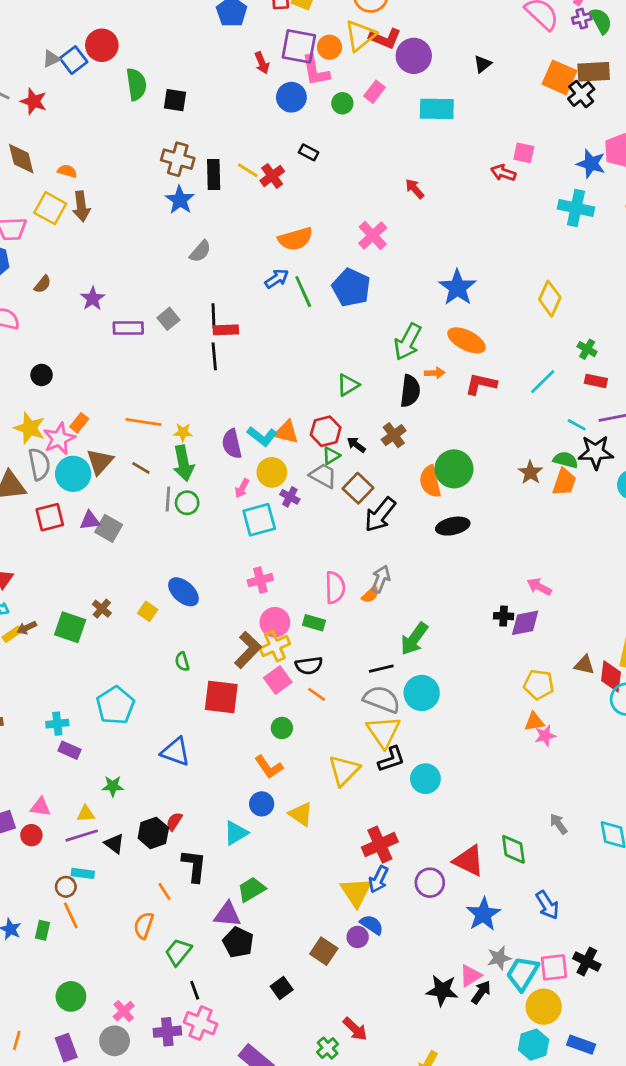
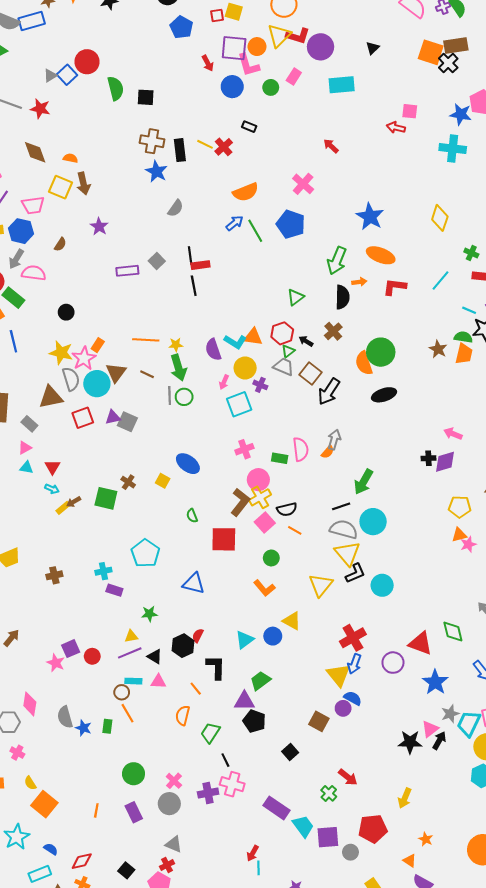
purple star: (93, 299) -> (99, 226), moved
green rectangle: (314, 623) -> (280, 458), moved
blue circle: (262, 804) -> (273, 636), moved
pink triangle: (40, 807) -> (158, 682), moved

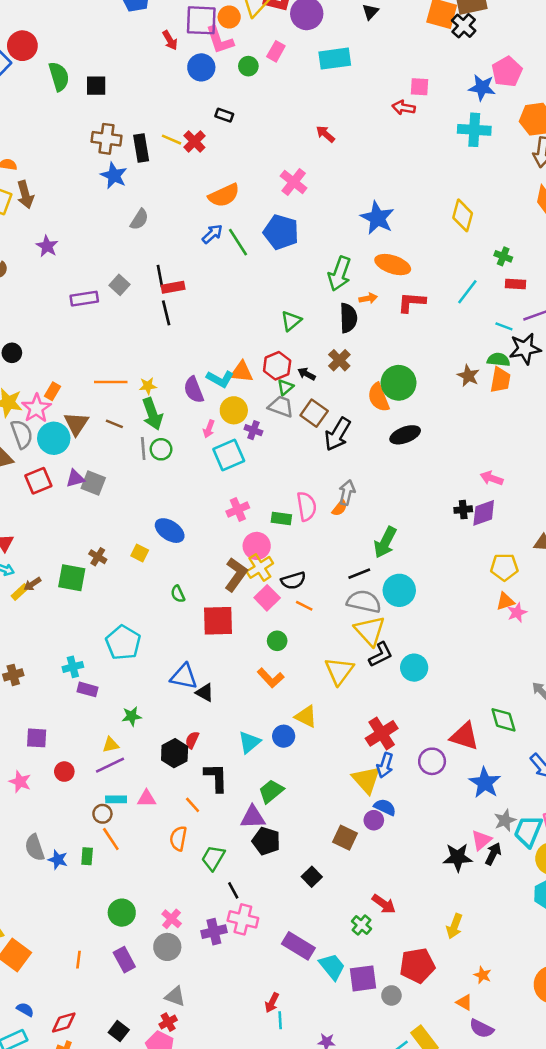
purple square: (71, 649) -> (37, 738), moved, turned 30
black triangle: (155, 657) -> (205, 693), moved

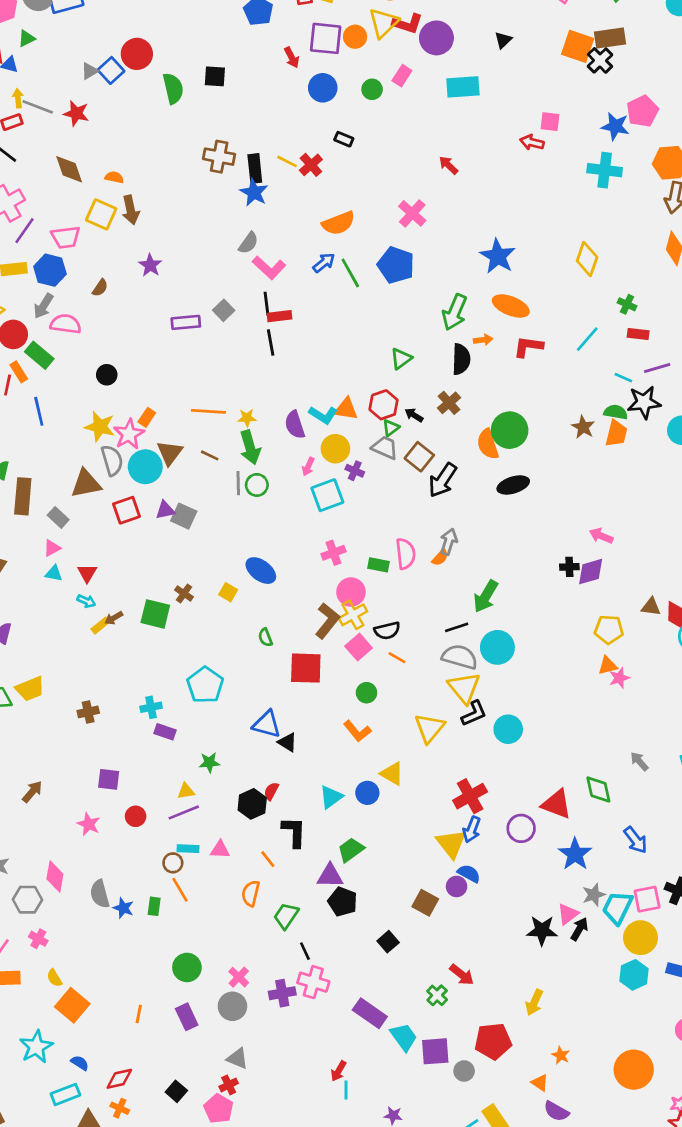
pink L-shape: (220, 40) -> (269, 268), moved, turned -32
black square: (96, 86) -> (215, 76), moved
blue star: (114, 176) -> (254, 192), moved

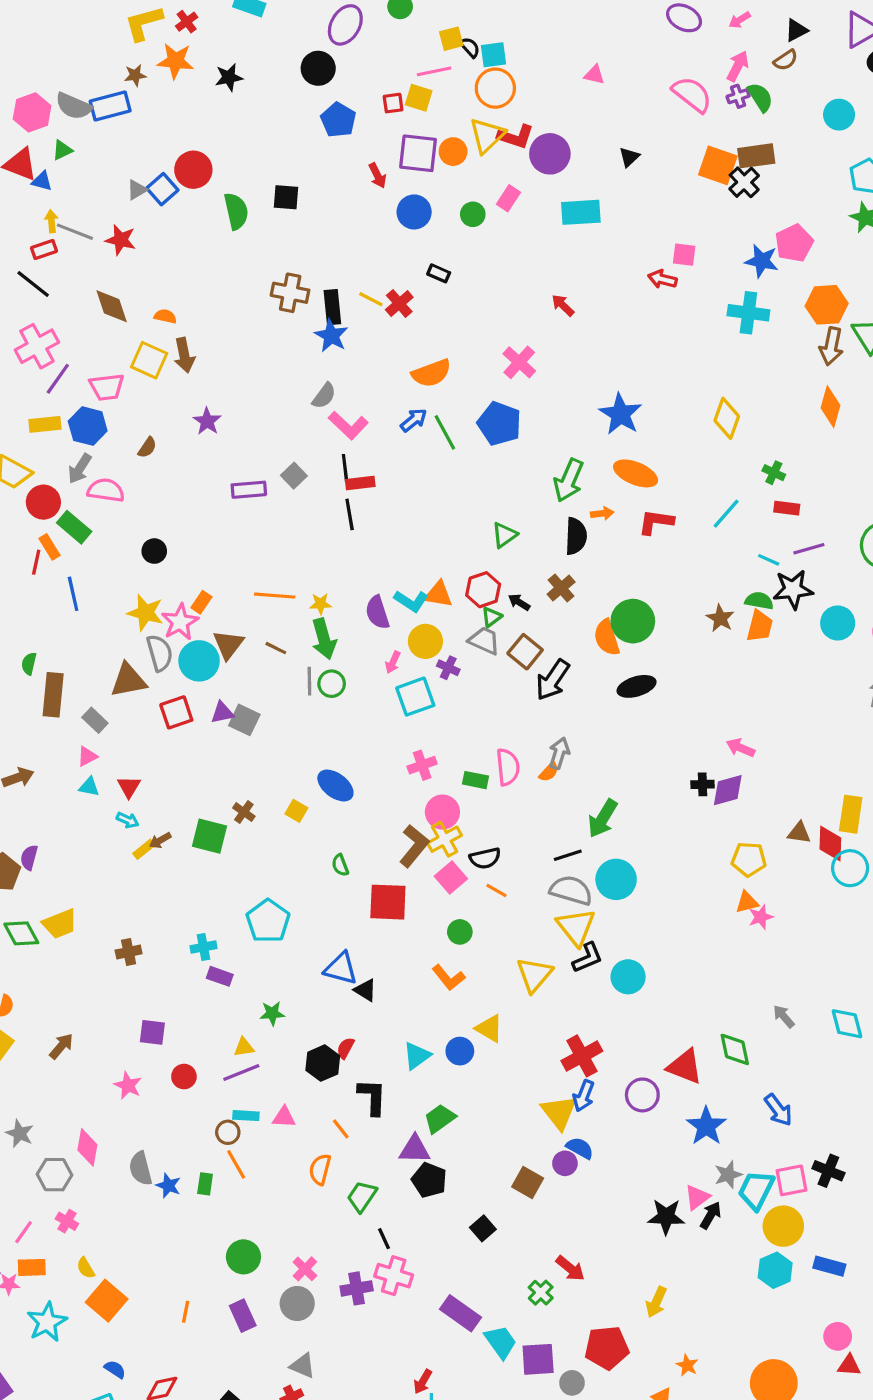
cyan star: (36, 1047) -> (47, 1322), moved

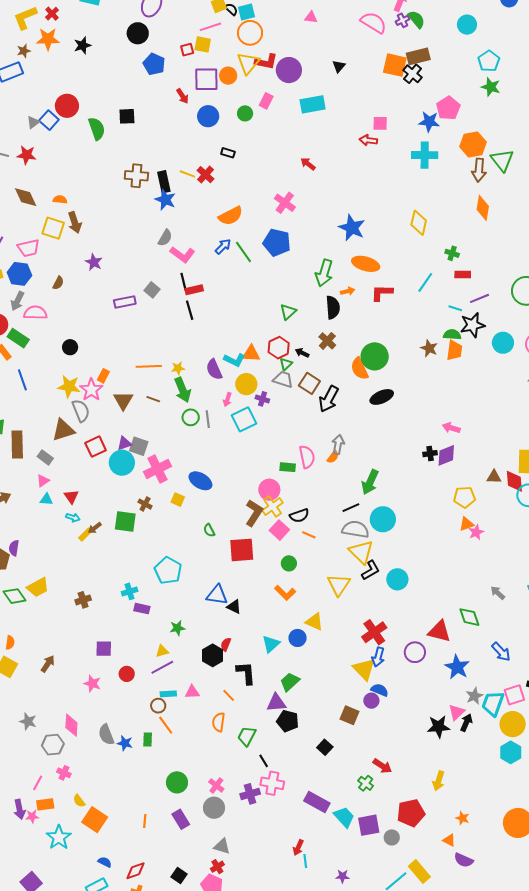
cyan circle: (199, 661) -> (122, 463), moved
gray line: (309, 681) -> (208, 419), moved
pink cross: (422, 765) -> (157, 469), moved, size x1.5

